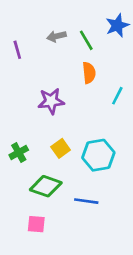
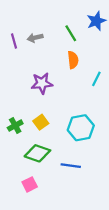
gray arrow: (57, 36) -> (35, 38), moved
yellow square: (61, 148) -> (41, 122), moved
pink square: (36, 224) -> (30, 184), turned -32

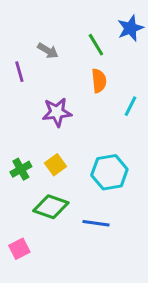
gray arrow: (35, 38) -> (48, 51), turned -136
purple line: (14, 41) -> (19, 72), moved
pink square: (30, 184) -> (19, 249), moved

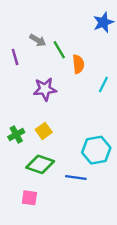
green line: (96, 45) -> (59, 50), moved
cyan hexagon: (109, 172) -> (96, 150), moved
pink square: (19, 249) -> (29, 198), moved, turned 35

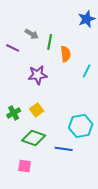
green line: (59, 50) -> (50, 42), turned 42
purple line: (15, 57) -> (13, 48), turned -48

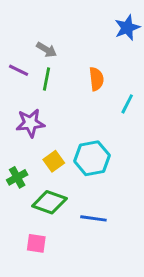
green line: (50, 42) -> (46, 79), moved
purple star: (38, 75) -> (30, 123), moved
green cross: (14, 113) -> (17, 177), moved
cyan hexagon: (81, 126) -> (92, 158), moved

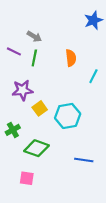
yellow square: (54, 161) -> (40, 108), moved
blue line: (93, 218) -> (84, 160), moved

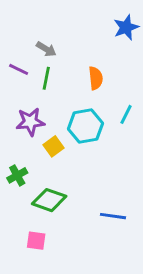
cyan line: (93, 76) -> (126, 114), moved
cyan hexagon: (68, 116) -> (85, 126), moved

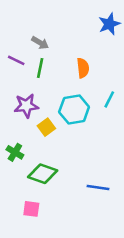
green cross: (17, 175) -> (15, 152), turned -30

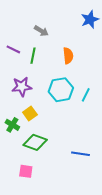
gray arrow: (40, 43) -> (41, 31), moved
cyan line: (109, 99) -> (86, 95), moved
yellow square: (46, 127) -> (30, 113), moved

